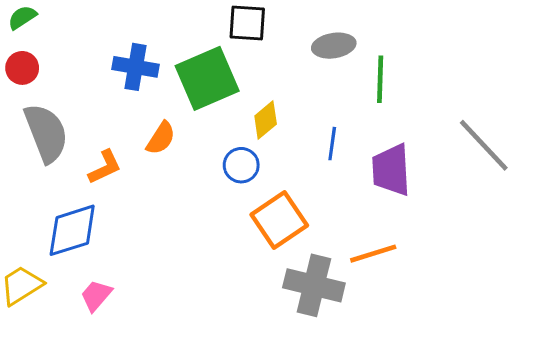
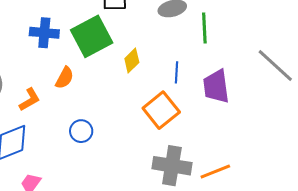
blue circle: (241, 165) -> (81, 131), moved
orange square: (279, 220) -> (161, 110), moved
orange line: (373, 254) -> (215, 172), moved

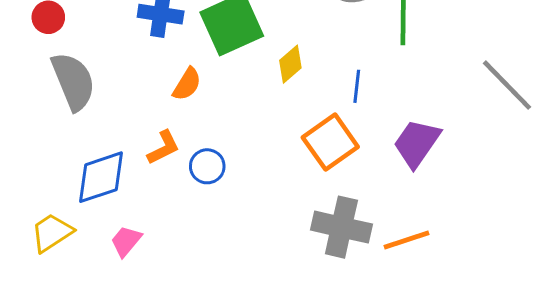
purple trapezoid: (216, 86) -> (417, 143), moved, turned 39
orange L-shape: (30, 100) -> (163, 148), moved

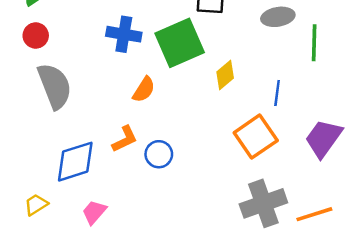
gray cross: (341, 227) -> (263, 203), turned -33
yellow trapezoid: (52, 233) -> (36, 205), size x0.7

